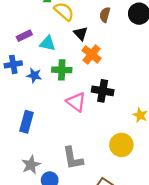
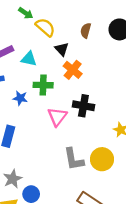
blue star: (34, 75) -> (20, 98), moved
pink triangle: (76, 102) -> (57, 117), turned 30
gray L-shape: (73, 158) -> (74, 159), moved

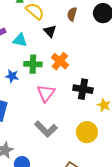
orange cross: (73, 70) -> (60, 61), moved
black cross: (83, 106) -> (83, 89), moved
gray L-shape: (74, 159) -> (46, 129), moved, turned -35

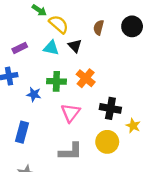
cyan triangle: (20, 40) -> (51, 48), moved
gray L-shape: (46, 129) -> (71, 152), turned -45
yellow circle: (87, 132) -> (107, 142), moved

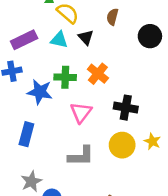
black circle: (132, 26) -> (150, 36), moved
purple rectangle: (20, 48) -> (24, 40), size x1.5
blue star: (34, 94) -> (40, 92), size x1.5
yellow star: (133, 126) -> (152, 141), moved

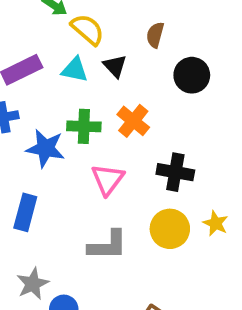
black circle: (150, 36) -> (192, 75), moved

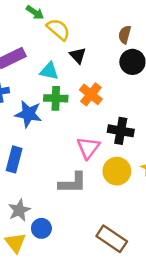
brown semicircle: (155, 35) -> (125, 35), moved
cyan triangle: (75, 70) -> (49, 71), moved
pink triangle: (108, 179) -> (88, 148), moved

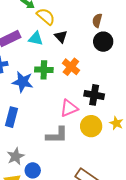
cyan triangle: (49, 71) -> (36, 39), moved
pink triangle: (88, 148) -> (69, 108), turned 30

